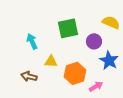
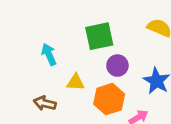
purple circle: (94, 41) -> (117, 66), moved

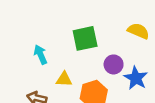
purple circle: (117, 66) -> (114, 64), moved

